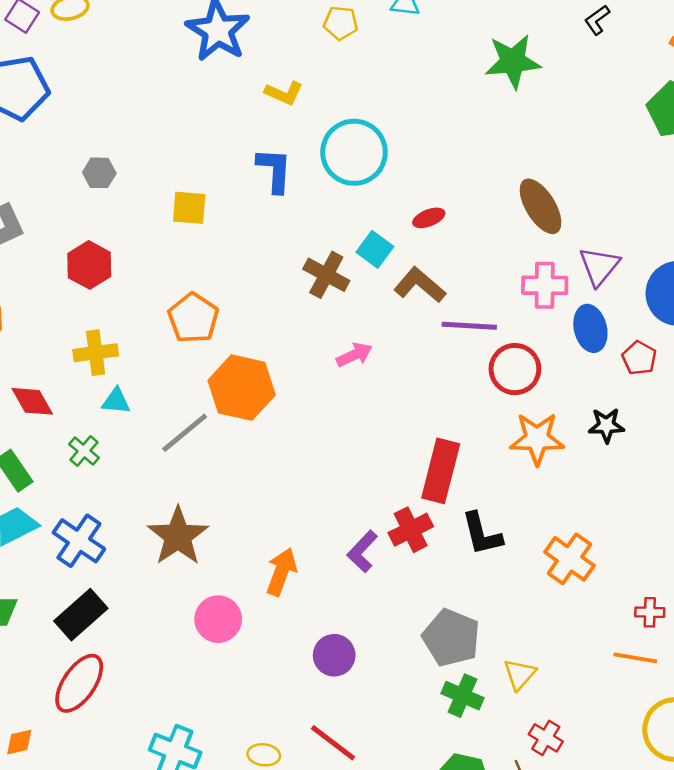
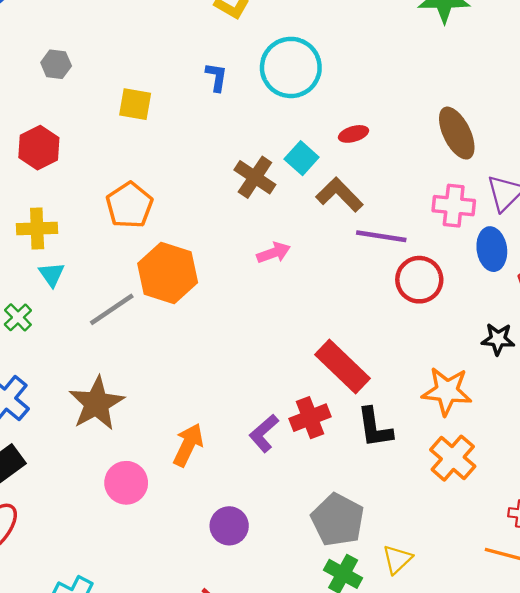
blue L-shape: (274, 170) -> (217, 77), size x0.7
cyan triangle: (116, 401) -> (52, 274), turned 44
orange star: (537, 439) -> (447, 391), moved
red rectangle: (441, 471) -> (343, 366), turned -66

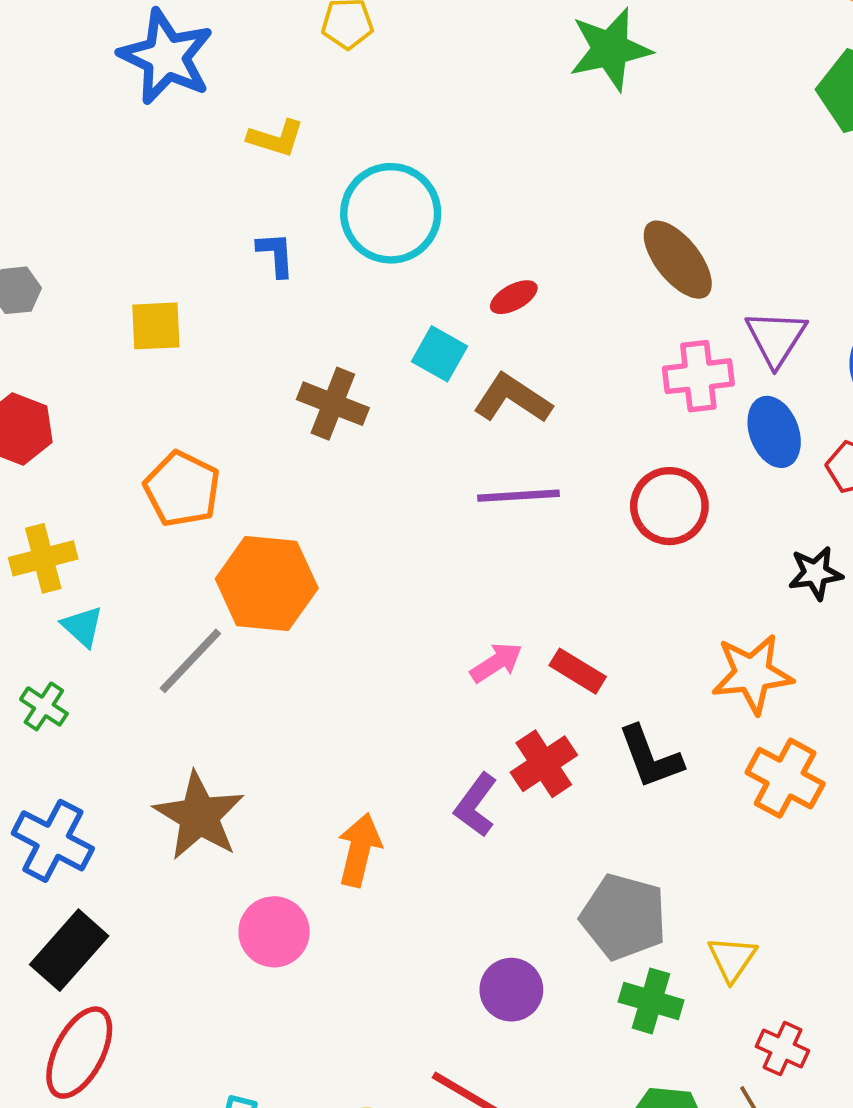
brown cross: (255, 177) -> (333, 404), moved
purple line: (381, 236) -> (518, 496), moved
pink arrow: (274, 253) -> (496, 663), moved
red rectangle: (343, 366) -> (578, 671), size x0.6
purple circle: (229, 526) -> (511, 990), moved

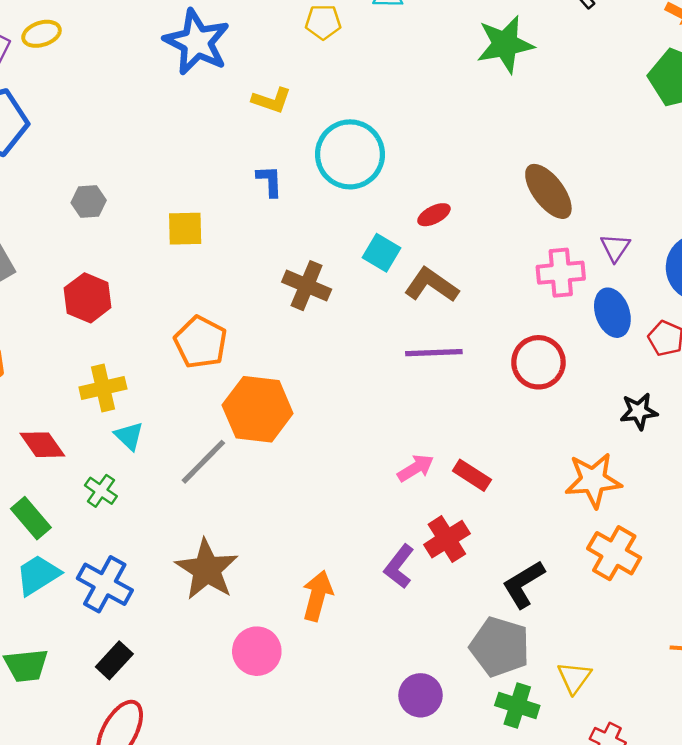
purple triangle: (776, 338) -> (615, 247), size x0.7
black L-shape: (650, 757) -> (524, 584), moved, turned 78
black rectangle: (69, 950) -> (114, 660), size x0.7

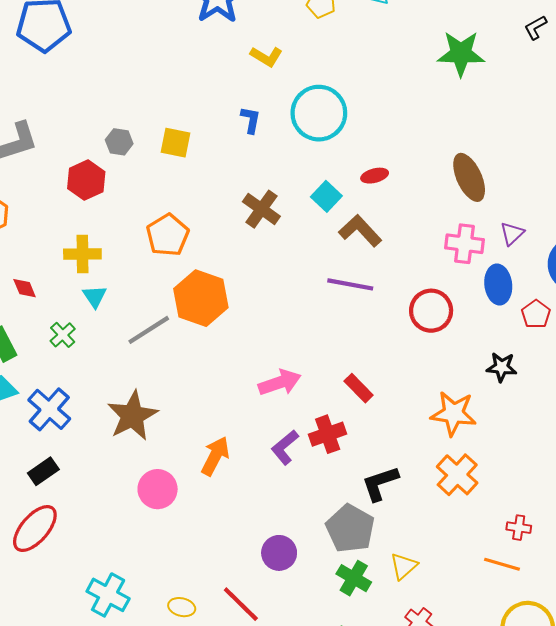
gray hexagon: (89, 202) -> (119, 142), moved
red diamond: (42, 445) -> (25, 288), size x0.7
pink arrow: (416, 468) -> (280, 383), moved, size x1.4

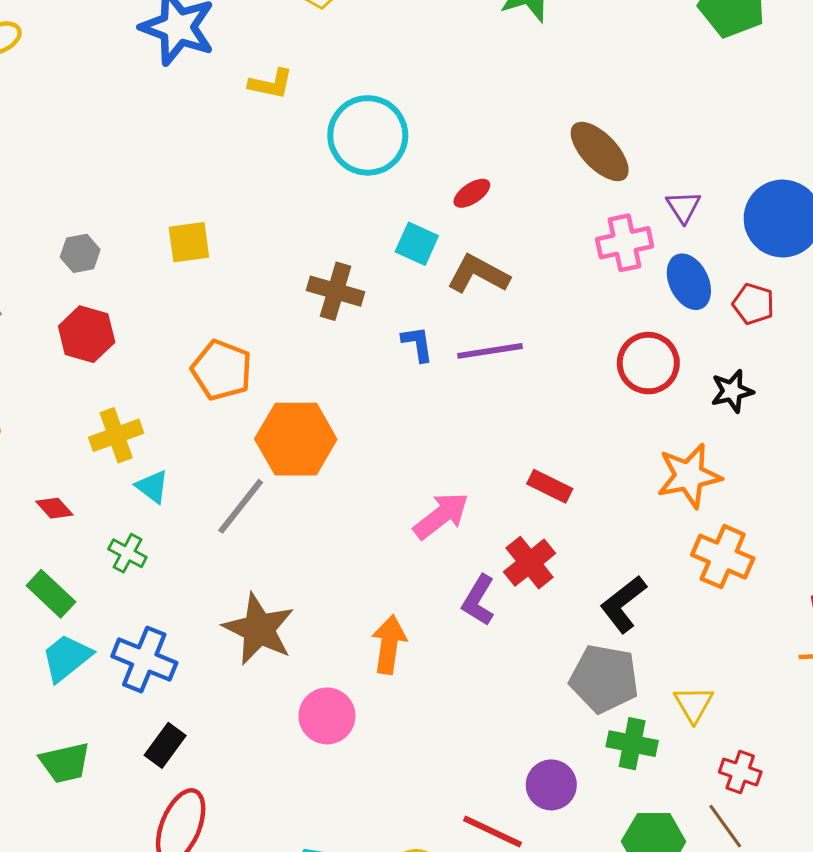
blue L-shape: (251, 120) -> (417, 344), moved
gray hexagon: (119, 142) -> (80, 253), moved
red circle: (431, 311) -> (648, 363), moved
purple circle: (279, 553) -> (551, 785), moved

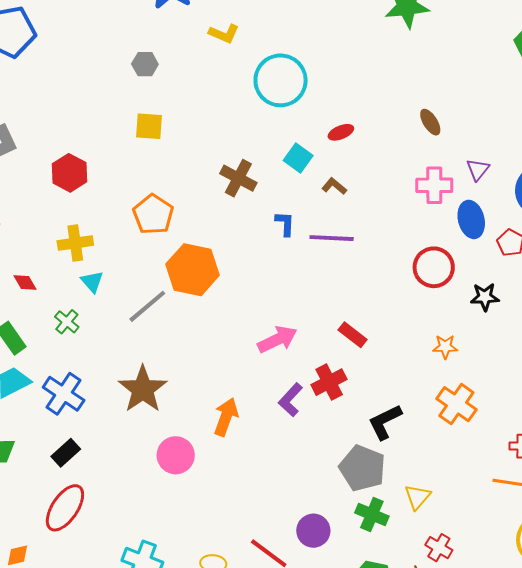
brown ellipse: (600, 151) -> (430, 122), size x0.6
gray hexagon: (80, 253) -> (145, 64), moved
brown L-shape: (478, 274) -> (334, 186), size x0.6
orange star: (689, 476) -> (445, 347), size x0.6

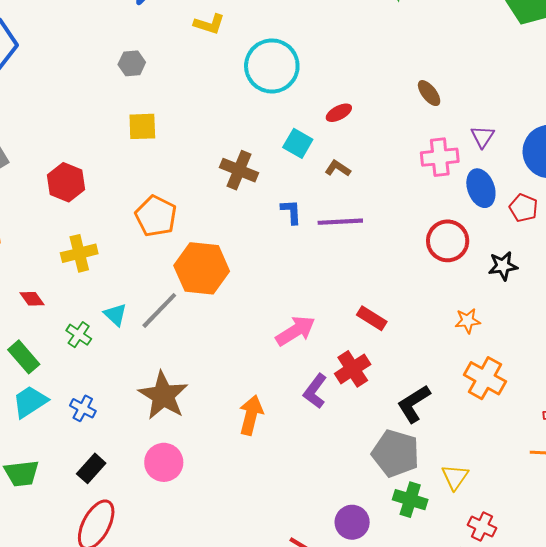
cyan triangle: (92, 282) -> (115, 315), moved
blue cross: (64, 394) -> (83, 408), size x0.6
pink circle: (176, 455) -> (164, 462), moved

